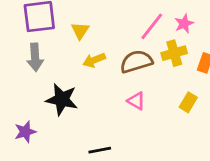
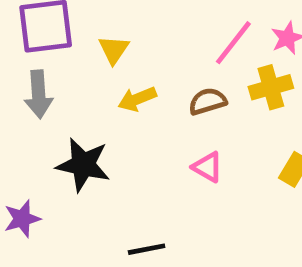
brown semicircle: (136, 62) -> (208, 101), size x0.7

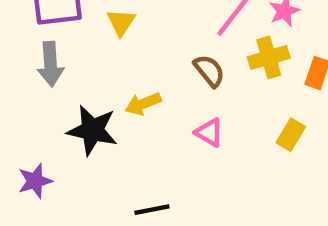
yellow arrow: (137, 99) -> (143, 104), moved
brown semicircle: (208, 101) -> (209, 71), turned 68

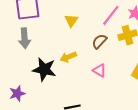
yellow triangle: (121, 22) -> (71, 21), moved
brown semicircle: (209, 71) -> (99, 41), turned -98

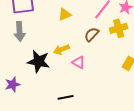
yellow triangle: (71, 21) -> (65, 14), turned 32
pink triangle: (99, 70) -> (79, 62), moved

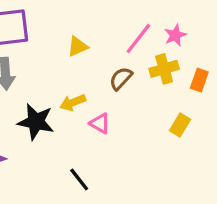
black line: (66, 97) -> (79, 179), turned 63

